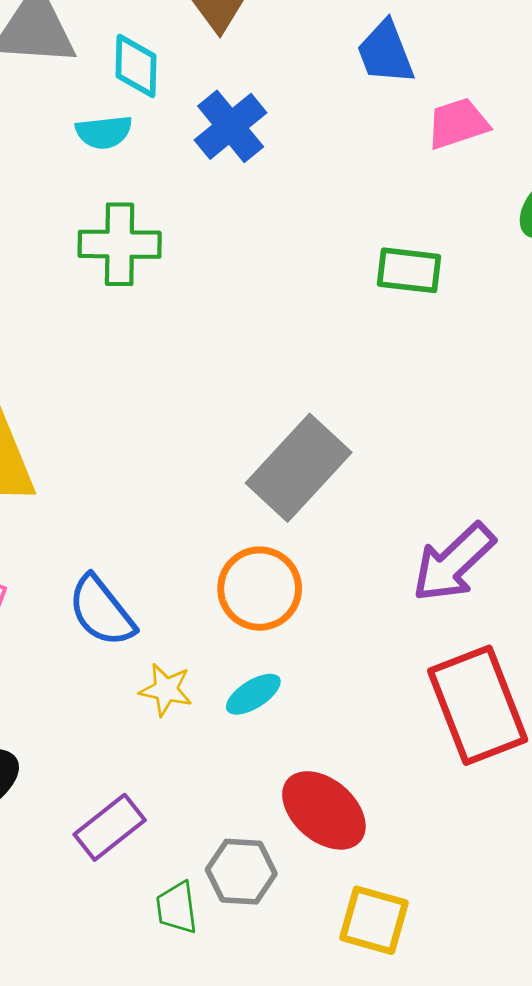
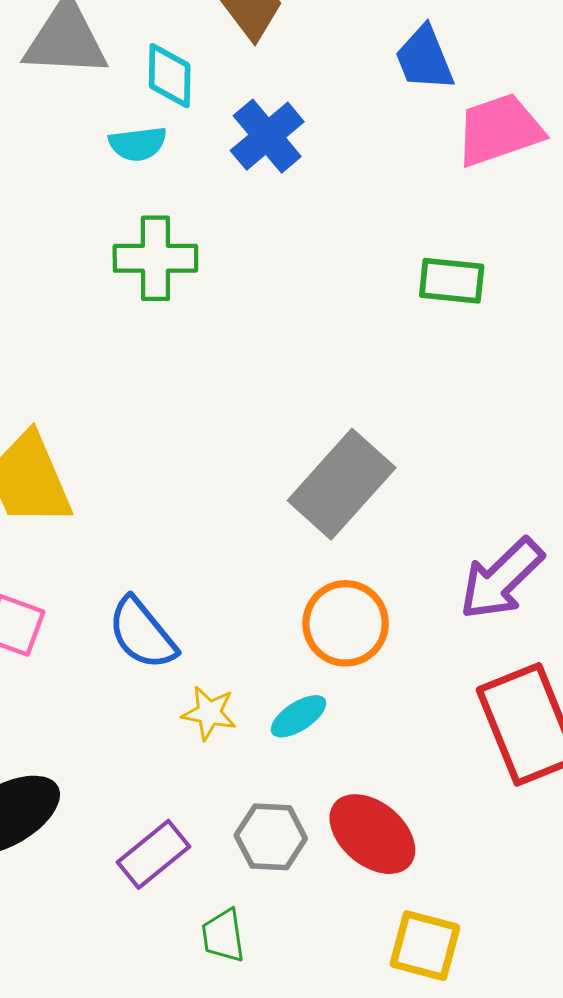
pink trapezoid: (458, 124) -> (499, 130), size x1.4
orange circle: (260, 589) -> (346, 623), moved
gray hexagon: (241, 872) -> (271, 837), moved

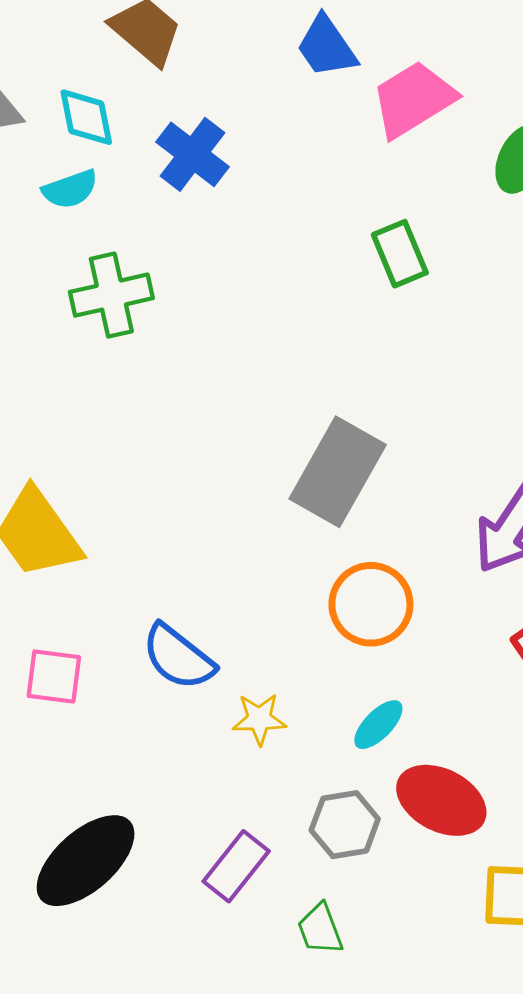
green rectangle: (452, 281) -> (400, 254), turned 74
cyan ellipse: (299, 716) -> (378, 725), moved

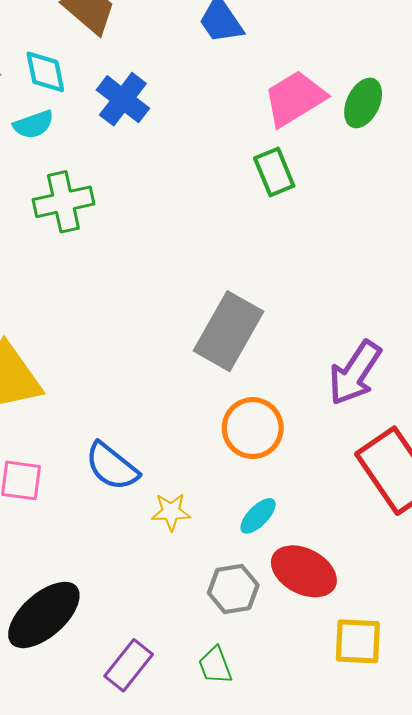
pink trapezoid: (413, 99) -> (295, 98), moved
purple rectangle: (236, 866) -> (129, 665), moved

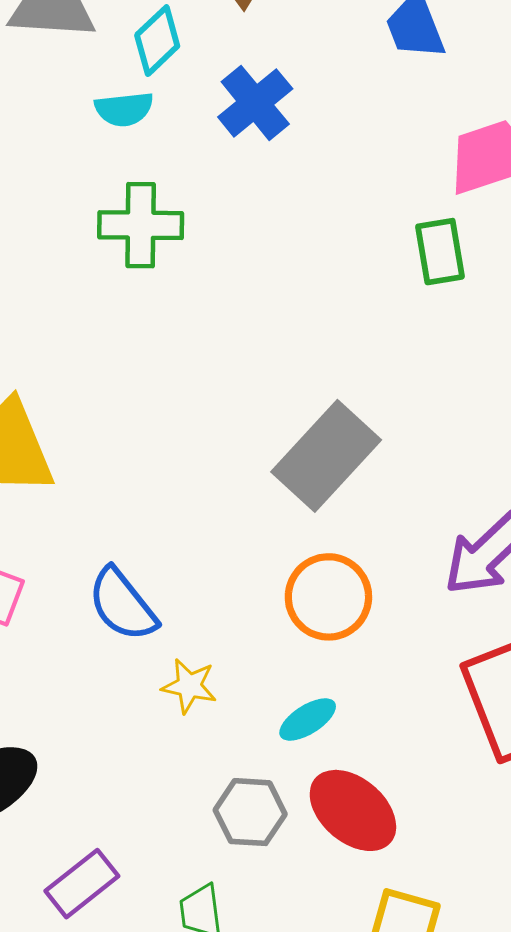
cyan diamond: (45, 72) -> (157, 41), turned 45

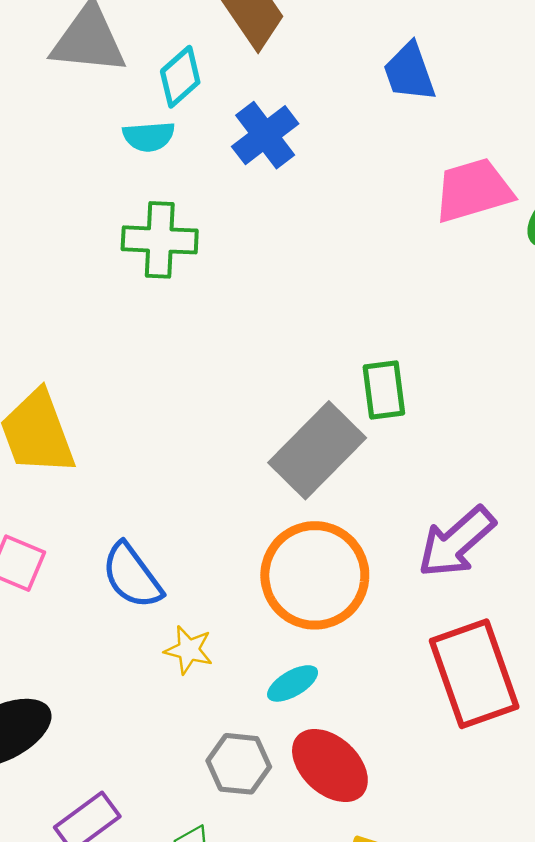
green rectangle: (440, 252) -> (384, 390), moved
orange circle: (328, 597) -> (315, 575), size x1.4

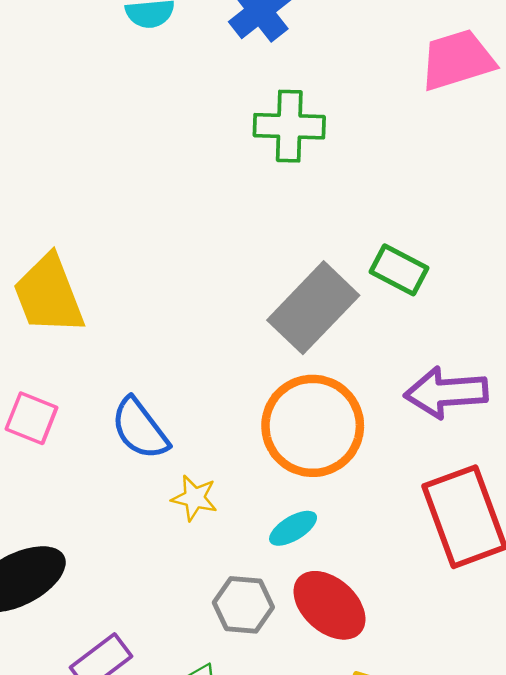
green cross: (160, 240) -> (289, 126), moved
green rectangle: (384, 390) -> (399, 270), moved, turned -54
purple arrow: (456, 542) -> (446, 392), turned 38

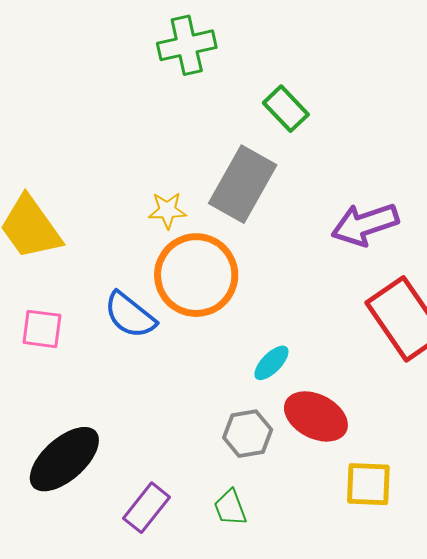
green rectangle: (399, 270) -> (286, 109), moved, turned 33
orange circle: (313, 426) -> (196, 275), moved
yellow star: (194, 498) -> (167, 210), moved

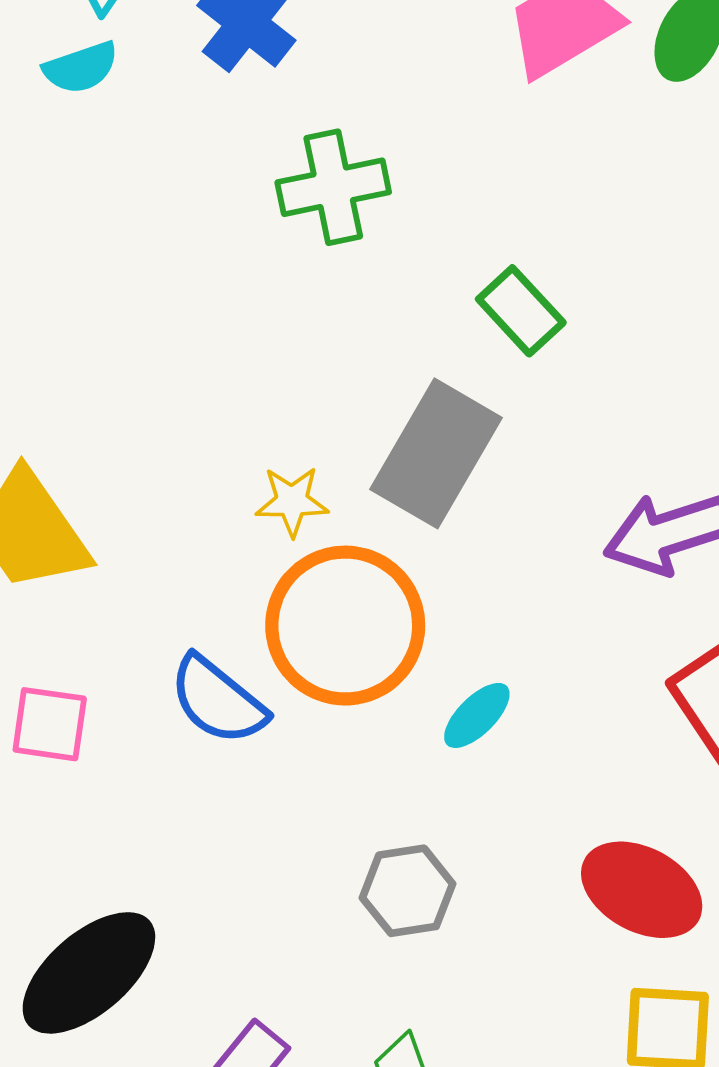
cyan ellipse: (271, 363) -> (477, 715), moved
red ellipse: (316, 416) -> (642, 890), moved
gray hexagon: (248, 434) -> (408, 891), moved

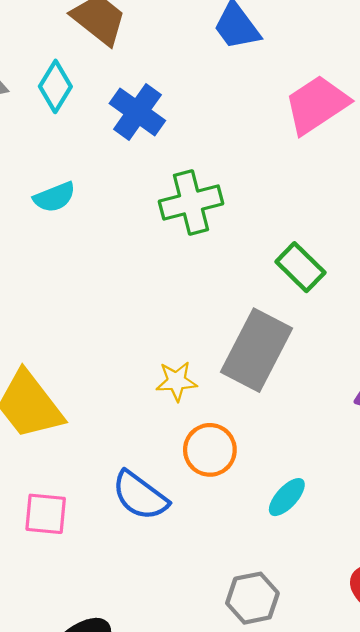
cyan semicircle: (81, 68) -> (54, 197), moved
orange circle: (345, 626) -> (210, 450), size x0.6

